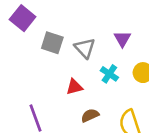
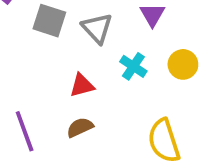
brown semicircle: (90, 115) -> (80, 127), moved

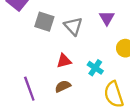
cyan cross: (133, 66) -> (95, 68), moved

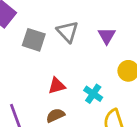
gray triangle: (73, 26) -> (68, 32), moved

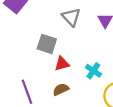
gray square: (34, 40) -> (47, 44), moved

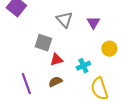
cyan cross: (93, 71) -> (83, 66), turned 32

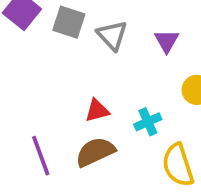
gray square: (43, 43) -> (69, 22), moved
brown semicircle: (55, 82) -> (95, 152), size x1.5

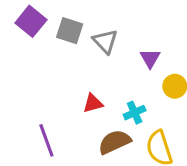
purple triangle: (167, 41) -> (150, 58), moved
brown semicircle: (95, 152) -> (114, 142), moved

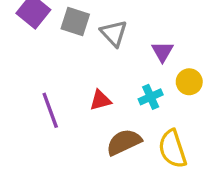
cyan cross: (135, 113) -> (151, 97), moved
purple line: (46, 140) -> (50, 110), moved

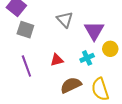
gray square: (75, 21) -> (25, 30), moved
purple triangle: (162, 52) -> (94, 31), size x1.5

